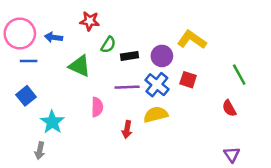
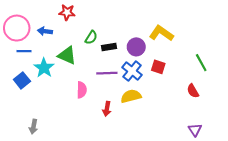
red star: (90, 21) -> (67, 12), moved
cyan star: (52, 122) -> (44, 68), moved

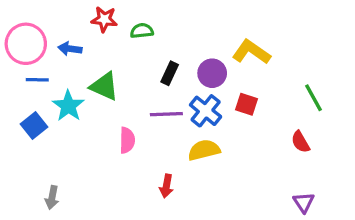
green semicircle: (91, 37) -> (142, 31), moved, turned -128
black rectangle: (109, 47) -> (170, 73), turned -56
red arrow: (107, 109) -> (166, 186), moved

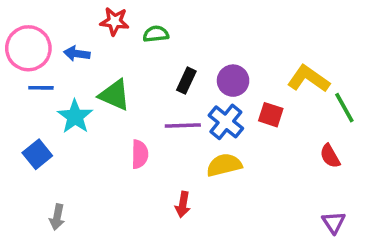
yellow L-shape: (251, 52) -> (308, 79), moved
blue square: (34, 126) -> (37, 154), moved

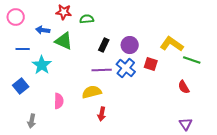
pink circle: (28, 48) -> (16, 17), moved, size x0.7
green triangle: (115, 95) -> (64, 41), moved
green line: (344, 108) -> (192, 60), turned -42
pink semicircle: (140, 154) -> (59, 101), moved
yellow semicircle: (224, 165) -> (92, 92), moved

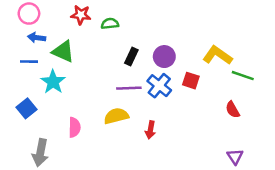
pink circle: (16, 17) -> (29, 14), moved
blue arrow: (43, 30) -> (37, 38), moved
green triangle: (64, 41) -> (63, 51), moved
red arrow: (102, 114) -> (150, 130), moved
gray arrow: (32, 121) -> (40, 153), size x1.5

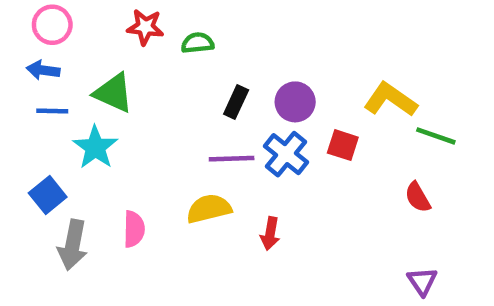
blue arrow: (37, 38) -> (43, 70), moved
gray arrow: (40, 153) -> (73, 245), moved

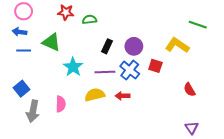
green line: (436, 136) -> (198, 25), moved
cyan star: (95, 147) -> (73, 67), moved
red arrow: (270, 234) -> (123, 96), moved, turned 80

